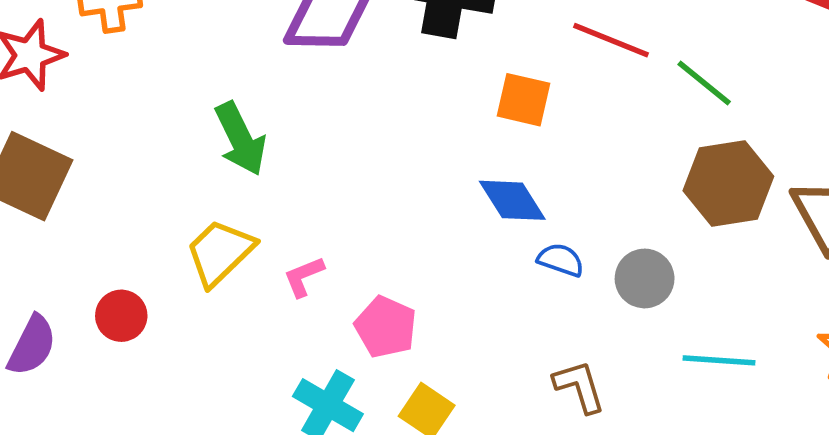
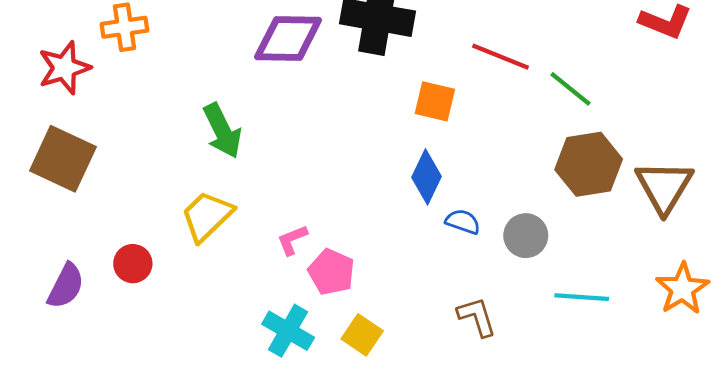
blue diamond: (512, 200) -> (426, 177), turned 58
pink L-shape: (304, 277) -> (292, 240), moved

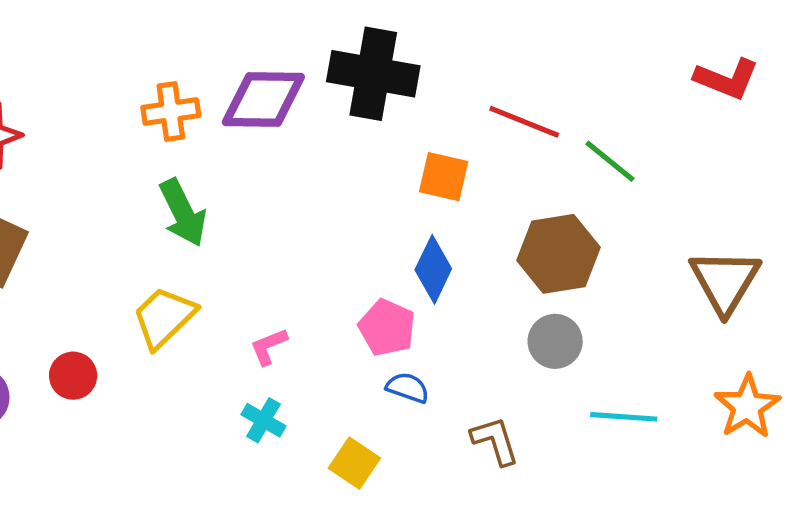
orange cross: (124, 27) -> (171, 111), moved
brown hexagon: (589, 164) -> (559, 254), moved
blue semicircle: (463, 222) -> (408, 388), moved
pink pentagon: (331, 272) -> (387, 328), moved
cyan cross: (288, 331) -> (263, 420), moved, size x0.7

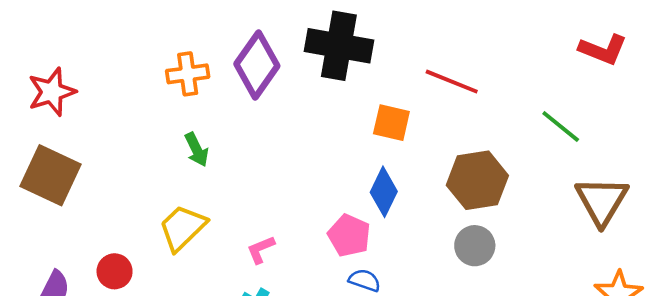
purple diamond: (263, 99) -> (257, 65), turned -56
green line: (610, 161) -> (561, 126), moved
green arrow: (183, 213) -> (197, 150), size x0.7

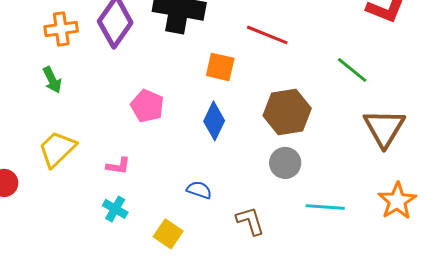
green arrow: (197, 150) -> (52, 80), moved
pink pentagon: (349, 235) -> (147, 106), moved
pink L-shape: (261, 250) -> (118, 166), turned -150

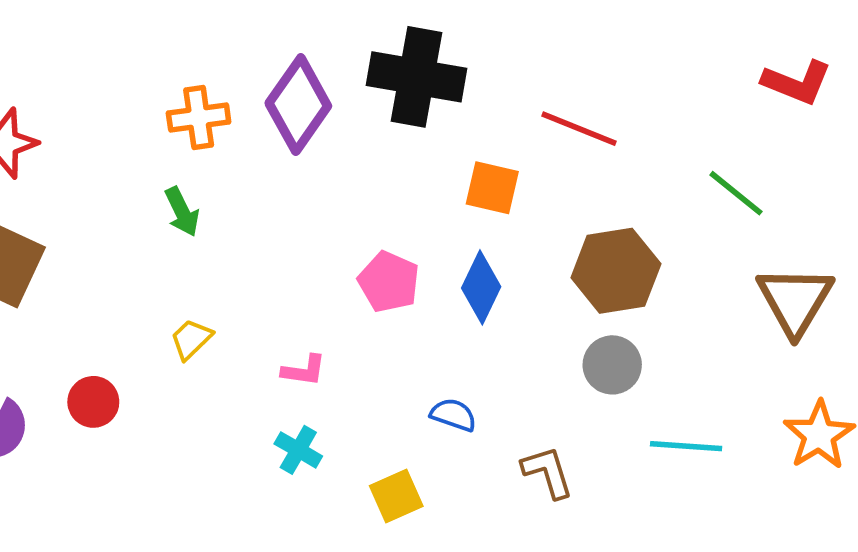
pink pentagon: (147, 106) -> (389, 282), moved
yellow trapezoid: (57, 149) -> (191, 339), size x0.6
yellow square: (168, 234) -> (396, 496), turned 32

